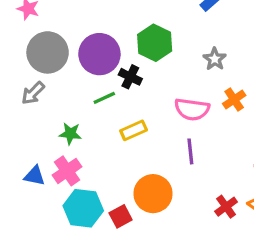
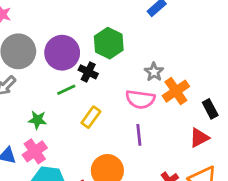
gray star: (215, 59) -> (154, 72), moved
orange cross: (234, 100) -> (176, 91), size x1.4
yellow rectangle: (134, 130) -> (91, 117), turned -30

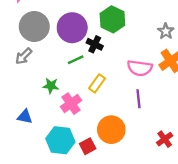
gray star: (154, 72) -> (166, 31), moved
pink cross: (35, 151) -> (71, 104), moved

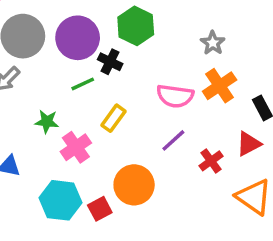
purple line: (139, 99) -> (173, 140), turned 54
red cross: (165, 139) -> (211, 161), moved

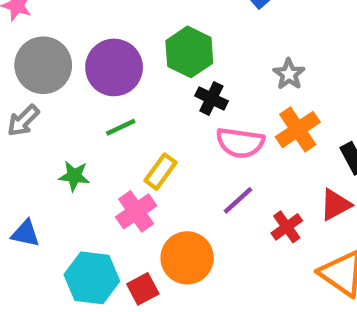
black cross: (110, 62) -> (211, 98), moved
pink cross: (76, 147) -> (136, 211), moved

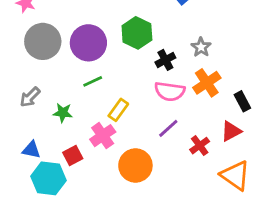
black cross: (211, 98) -> (165, 60), moved, turned 36
gray arrow: (23, 121) -> (30, 97), moved
cyan hexagon: (92, 278) -> (48, 178), moved
red square: (143, 289) -> (73, 156), moved

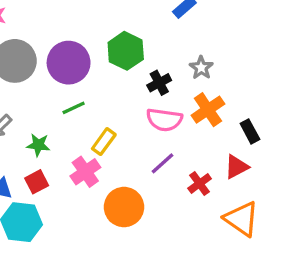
red square: (73, 156) -> (37, 182), moved

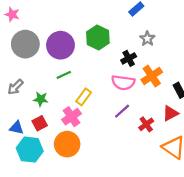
gray star: (201, 68) -> (147, 39), moved
black cross: (159, 83) -> (129, 58), moved
orange circle: (124, 207) -> (67, 144), moved

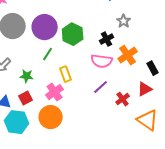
green hexagon: (98, 38) -> (73, 34), moved
green line: (64, 75) -> (48, 54), turned -32
yellow rectangle: (84, 97) -> (66, 74), turned -56

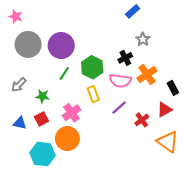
green hexagon: (73, 34) -> (92, 67), moved
yellow rectangle: (66, 74) -> (93, 94), moved
cyan hexagon: (17, 122) -> (43, 154), moved

